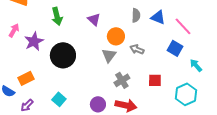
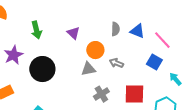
gray triangle: (109, 55) -> (88, 69), turned 42
red square: (155, 80) -> (134, 94), size x1.5

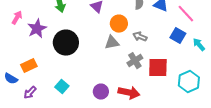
cyan arrow: (175, 79) -> (199, 45), moved
gray cross: (101, 94) -> (135, 61), moved

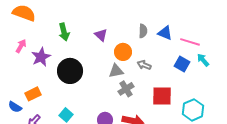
pink line: (186, 14) -> (190, 42), turned -30
cyan arrow: (199, 45) -> (203, 60), moved
gray cross: (135, 61) -> (126, 89), moved

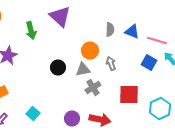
purple triangle: (101, 35) -> (60, 16), moved, size x1.6
gray arrow: (144, 65) -> (111, 64), turned 48
black circle: (70, 71) -> (58, 68), moved, size x0.6

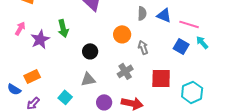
green arrow: (31, 30) -> (63, 28), moved
gray triangle: (83, 70) -> (88, 79), moved

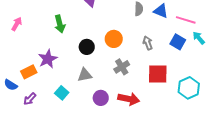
orange circle: (122, 34) -> (114, 39), moved
purple star: (40, 39) -> (48, 59), moved
gray arrow: (143, 47) -> (148, 43), moved

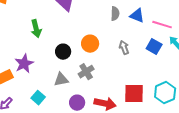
gray cross: (122, 67) -> (86, 72), moved
red square: (158, 74) -> (134, 94), moved

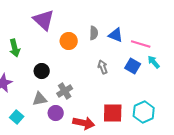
orange circle: (90, 44) -> (69, 41), moved
purple circle: (77, 103) -> (56, 113), moved

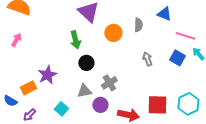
blue triangle: (116, 35) -> (164, 14), moved
green arrow: (15, 48) -> (75, 40), moved

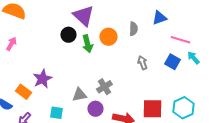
blue triangle: (164, 14) -> (159, 18), turned -42
green arrow: (75, 40) -> (87, 44), moved
black circle: (86, 63) -> (68, 35), moved
orange rectangle: (28, 88) -> (23, 92), turned 63
cyan square: (61, 109) -> (56, 113), turned -32

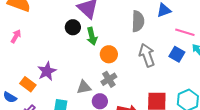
gray semicircle: (133, 29) -> (138, 21), size x1.5
orange circle: (108, 37) -> (109, 54), moved
gray arrow: (142, 63) -> (147, 55), size x1.6

